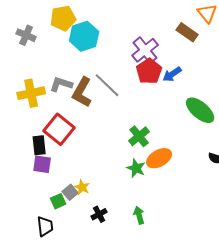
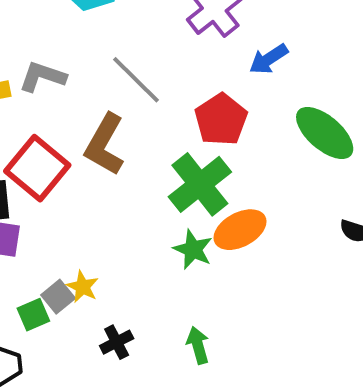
red pentagon: (149, 71) -> (221, 119), moved
brown L-shape: (82, 92) -> (105, 145), moved
green cross: (139, 136) -> (200, 184), size x1.4

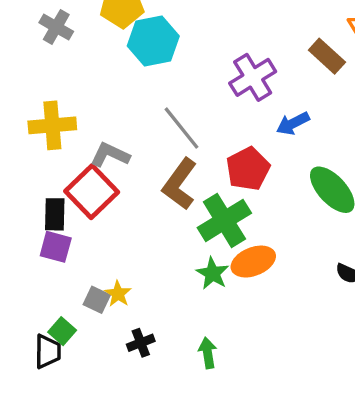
gray L-shape: (42, 77) -> (110, 155), moved
brown L-shape: (105, 145) -> (180, 184), moved
gray square: (58, 297) -> (97, 300), turned -32
green square: (33, 315) -> (62, 331), moved, turned -32

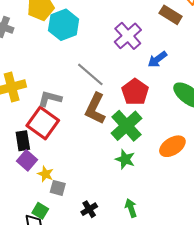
purple square: (56, 247) -> (27, 160), turned 36
orange ellipse: (253, 262) -> (172, 146), moved
yellow star: (118, 294) -> (46, 174), moved

